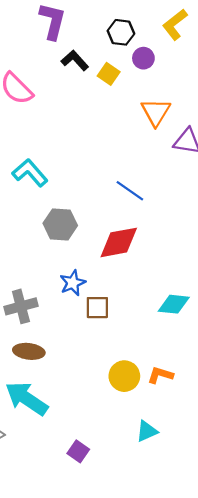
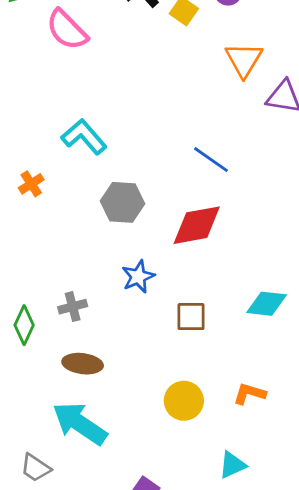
gray cross: (21, 306) -> (73, 307), size x0.7
brown square: (97, 308) -> (191, 317), moved
yellow circle: (124, 376) -> (184, 401), moved

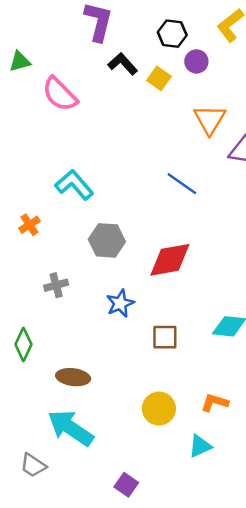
blue line: (211, 160) -> (182, 184), moved
gray cross: (73, 307) -> (56, 285), moved
cyan triangle: (232, 465) -> (200, 446), moved

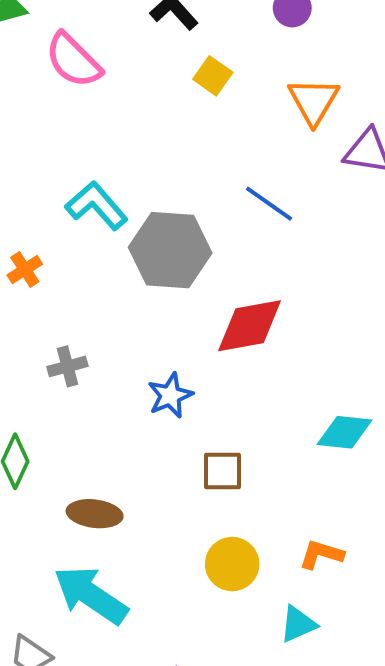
yellow square: (159, 78) -> (213, 76), moved
gray hexagon: (107, 240) -> (170, 250), moved, size x1.4
brown square: (165, 337) -> (222, 471), moved

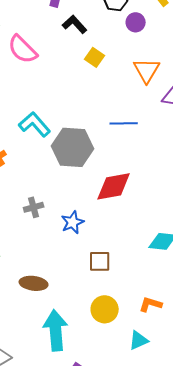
blue line: (269, 204) -> (124, 123), turned -36
gray cross: (67, 366) -> (34, 207), moved
cyan arrow: (91, 595) -> (56, 330), moved, turned 51

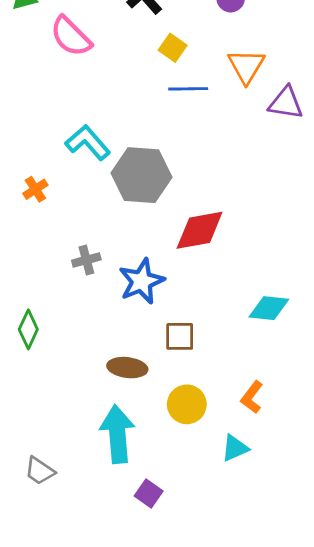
blue line: (124, 123) -> (188, 89), moved
blue star: (73, 222) -> (142, 281), size x1.4
brown ellipse: (34, 283) -> (127, 368), moved
orange L-shape: (151, 304) -> (252, 397), turned -70

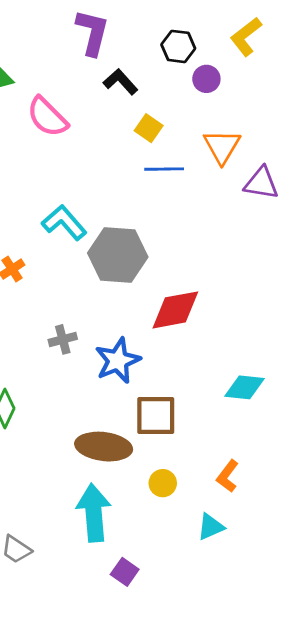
brown square: (180, 336) -> (156, 416), size x1.4
brown ellipse: (127, 368) -> (104, 447), size x1.4
yellow circle: (187, 404) -> (163, 483), size x0.7

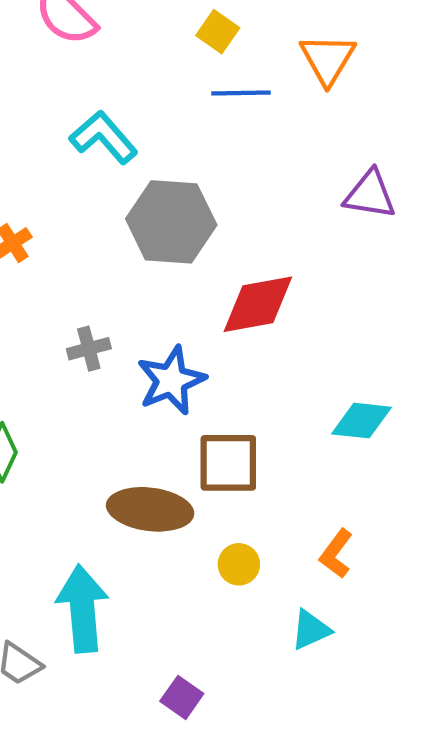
purple triangle: (261, 183) -> (370, 194), moved
cyan L-shape: (64, 223) -> (104, 137), moved
cyan arrow: (94, 513) -> (82, 609), moved

